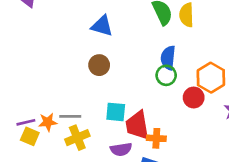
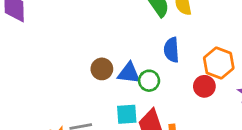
blue triangle: (102, 26) -> (129, 73), moved
green circle: (166, 75) -> (149, 81), moved

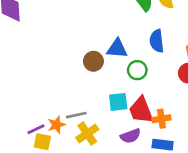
blue triangle: (129, 73) -> (117, 49), moved

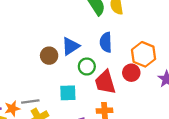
blue triangle: (117, 49) -> (71, 46), turned -42
red trapezoid: (141, 110) -> (105, 82), moved

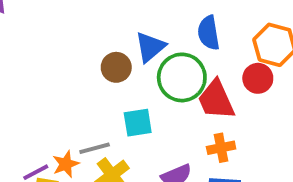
green circle: (87, 66) -> (182, 77), size x1.6
cyan square: (68, 93) -> (138, 123), moved

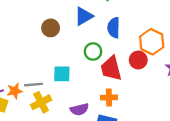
blue triangle: (150, 47) -> (84, 16), moved
brown circle: (116, 67) -> (51, 28), moved
green circle: (182, 77) -> (93, 52), size x0.6

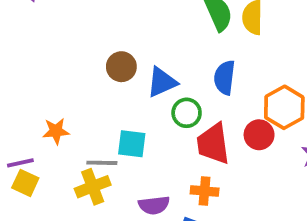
blue triangle: (84, 16) -> (162, 82), moved
gray line: (34, 85) -> (102, 163), moved
orange star: (15, 91) -> (56, 131), moved

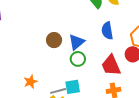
green circle: (187, 113) -> (78, 59), moved
cyan square: (132, 144) -> (73, 87), moved

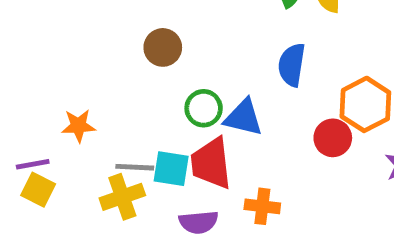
blue triangle: (77, 42) -> (243, 118), moved, turned 36
red trapezoid: (111, 65) -> (211, 163), moved

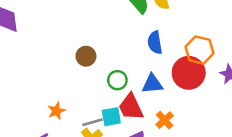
blue triangle: (243, 118) -> (152, 84), moved
red circle: (333, 138) -> (189, 73), size x1.6
orange cross: (262, 206) -> (165, 120), turned -30

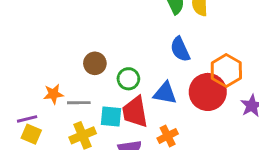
blue semicircle: (155, 43) -> (180, 49), turned -30
brown circle: (86, 56) -> (95, 63), moved
gray line: (92, 122) -> (79, 103), moved

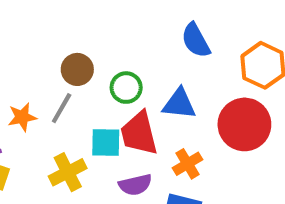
red circle: (208, 92) -> (244, 124), moved
gray line: (79, 103) -> (62, 108), moved, turned -55

